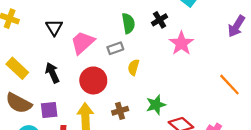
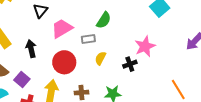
black cross: (160, 20) -> (130, 64), moved
green semicircle: (128, 23) -> (104, 20), turned 30
purple square: (49, 110) -> (22, 80), turned 35

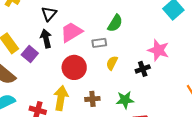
pink star: (145, 46) -> (158, 50), turned -30
black arrow: (31, 49) -> (46, 39), moved
purple square: (22, 80) -> (30, 54), moved

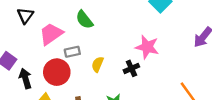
green semicircle: (115, 23) -> (84, 20), moved, turned 114
black arrow: (46, 39) -> (25, 78), moved
gray rectangle: (99, 43) -> (72, 52), moved

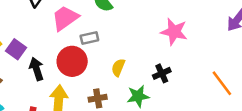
yellow semicircle: (98, 64) -> (118, 67), moved
black cross: (131, 68) -> (162, 73), moved

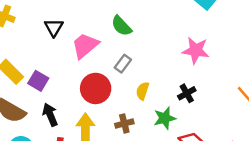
gray rectangle: (89, 38) -> (123, 64), moved, turned -36
black arrow: (37, 69) -> (50, 115), moved

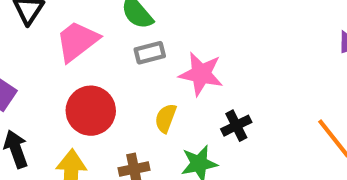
pink star: (196, 50) -> (201, 74), moved
gray rectangle: (123, 64) -> (150, 53), moved, turned 36

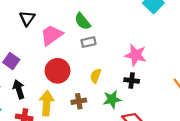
pink star: (201, 74) -> (136, 55), moved
black cross: (236, 126) -> (132, 81), turned 32

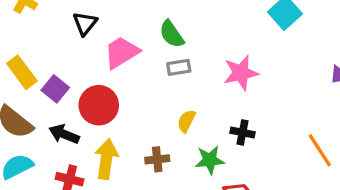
pink star: (136, 55) -> (241, 73), moved, turned -30
red circle: (58, 71) -> (99, 105), moved
black arrow: (19, 89) -> (64, 134), turned -54

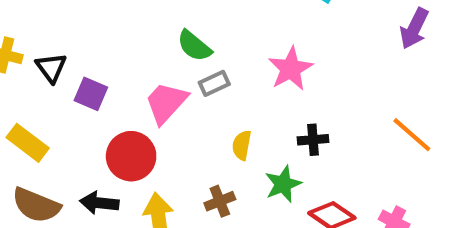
black triangle: (85, 23) -> (51, 68), moved
pink trapezoid: (122, 52) -> (166, 103), moved
purple square: (55, 89) -> (91, 94), moved

